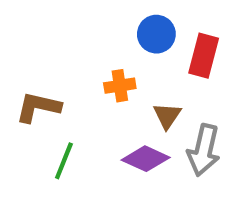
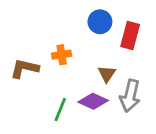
orange cross: (120, 86) -> (62, 55), moved
green line: (64, 161) -> (60, 109), moved

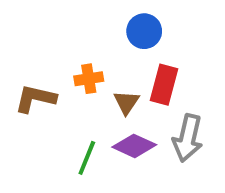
red rectangle: (130, 35) -> (164, 85), moved
brown triangle: (107, 74) -> (126, 102), moved

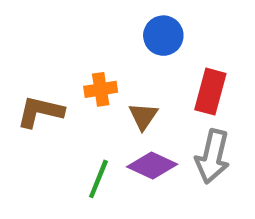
red rectangle: (164, 85) -> (210, 92), moved

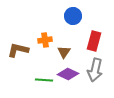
green line: (98, 179) -> (44, 80), turned 72

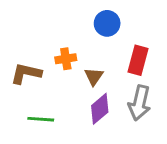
purple diamond: (68, 74) -> (100, 109), turned -65
green line: (44, 80) -> (41, 119), moved

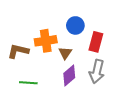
blue circle: (107, 23) -> (75, 25), moved
orange cross: (66, 59) -> (46, 41), size x1.5

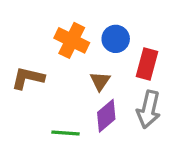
orange cross: (46, 41) -> (72, 40), moved, turned 35
green line: (28, 83) -> (65, 133), moved

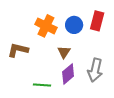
red rectangle: (147, 64) -> (97, 21), moved

